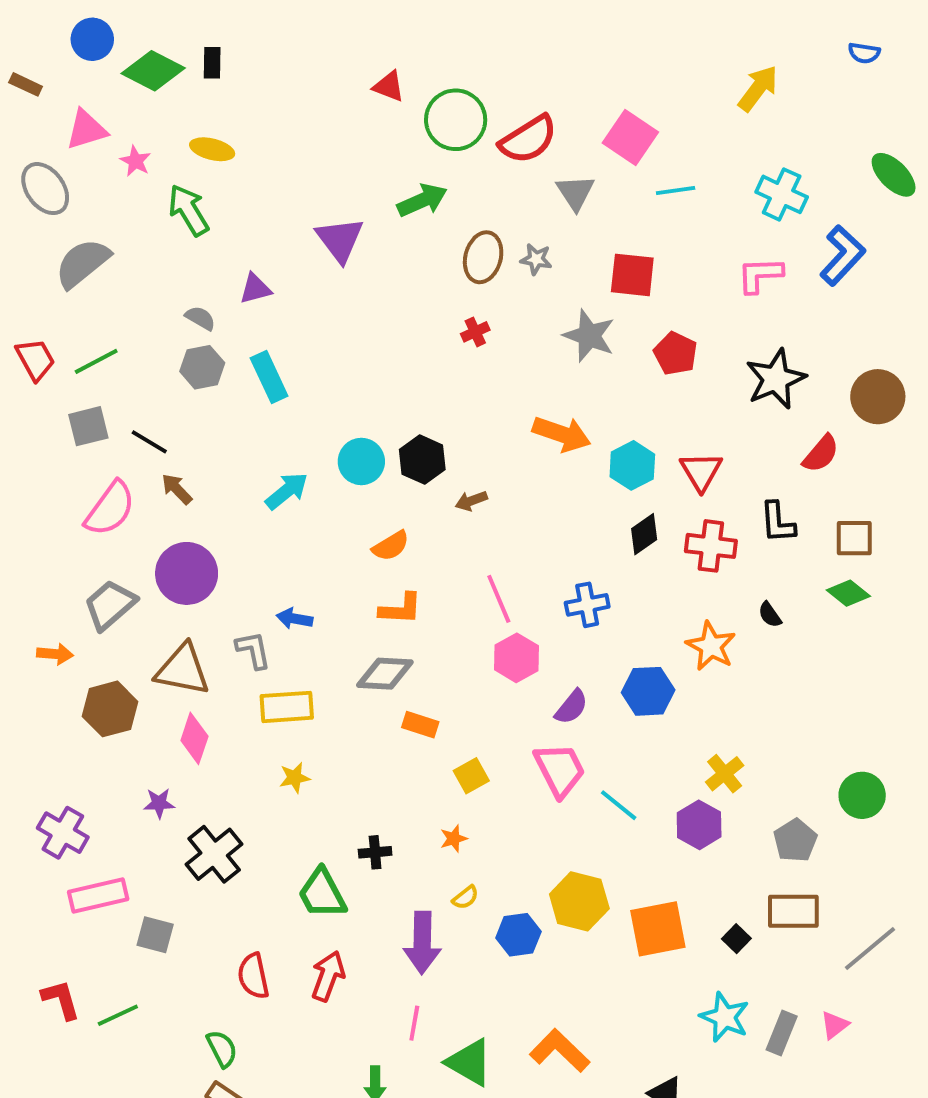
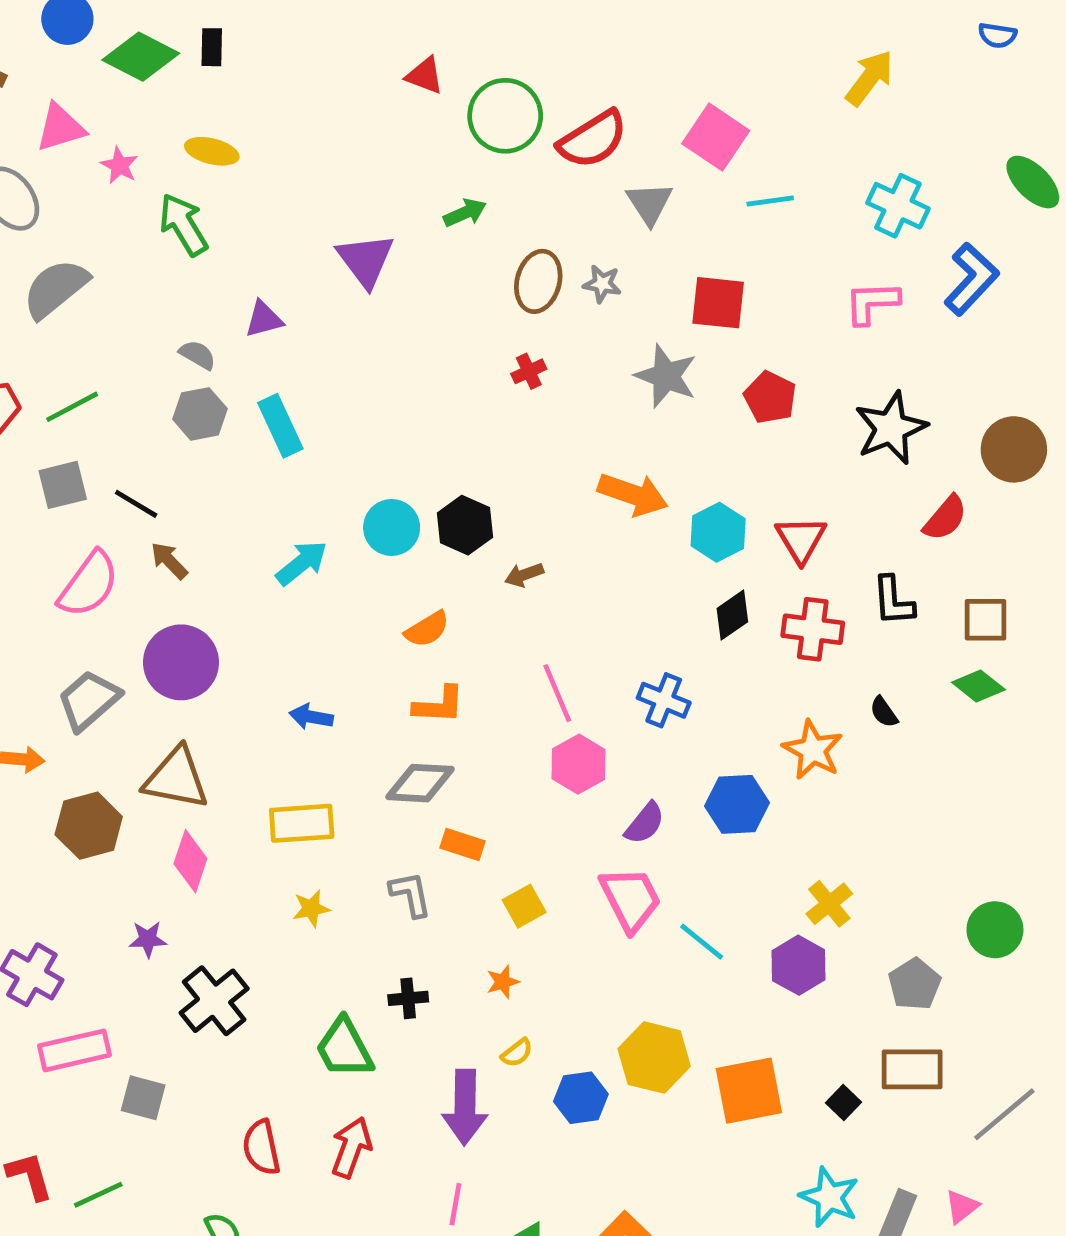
green arrow: (422, 200) -> (465, 213), size x0.7
blue cross: (587, 605) -> (664, 700), turned 33
gray L-shape: (253, 650) -> (411, 894), moved

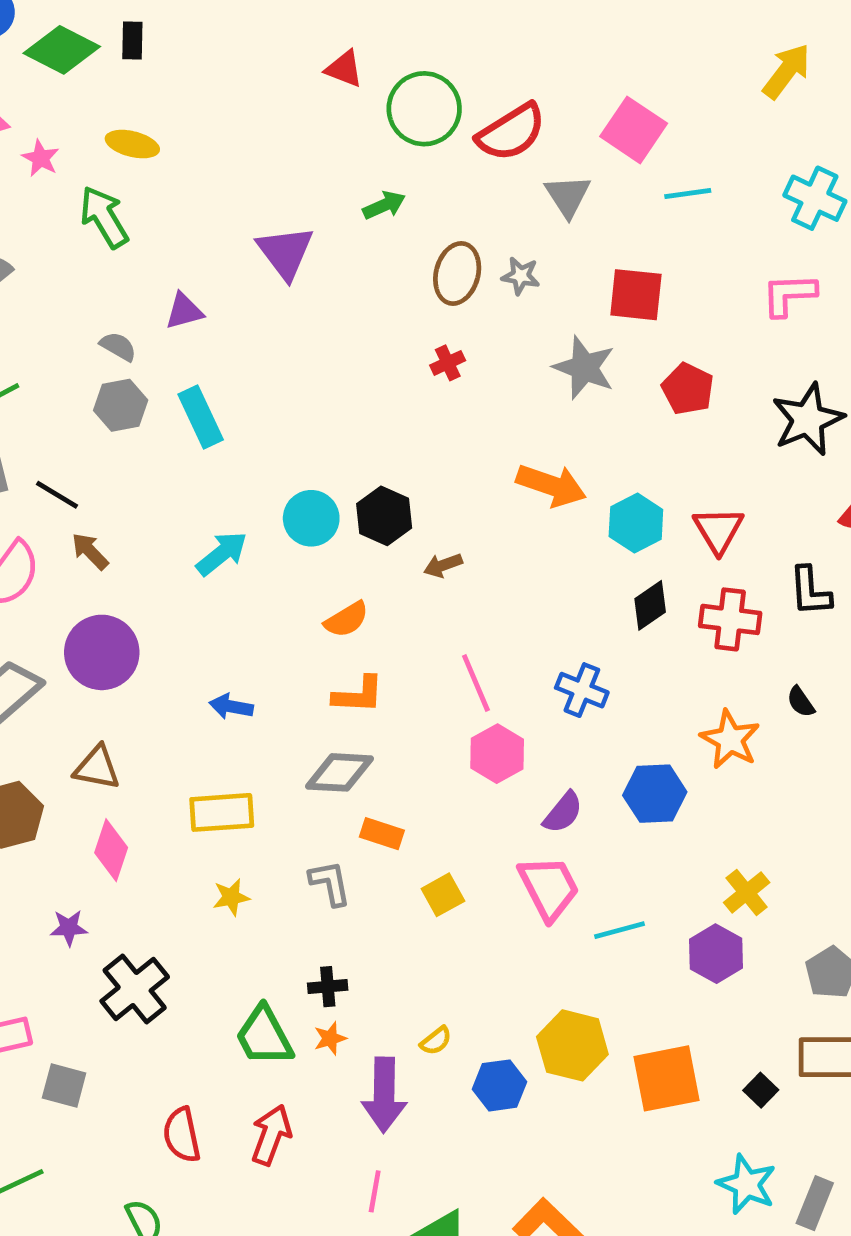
brown triangle: (176, 778) -> (97, 768), size x0.7
cyan line: (702, 942) -> (619, 930), turned -54
orange star: (503, 982) -> (330, 1038), moved

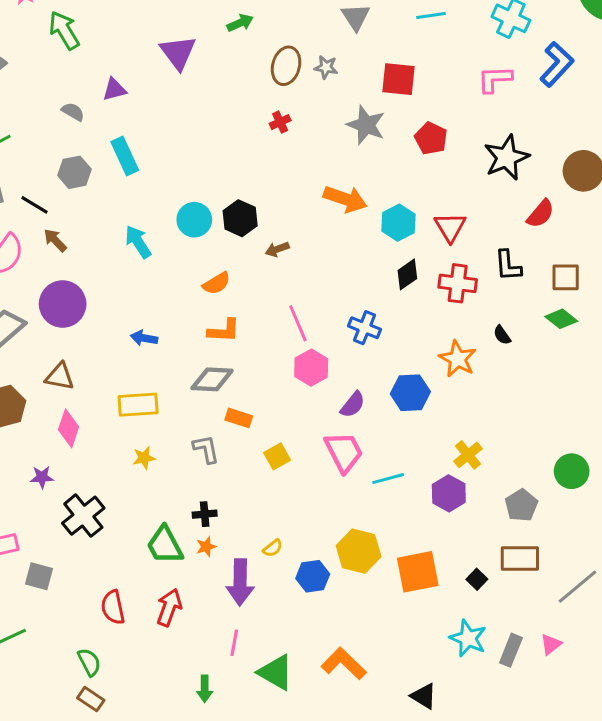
gray hexagon: (121, 405) -> (74, 172), moved
cyan arrow: (222, 554) -> (138, 242), turned -84

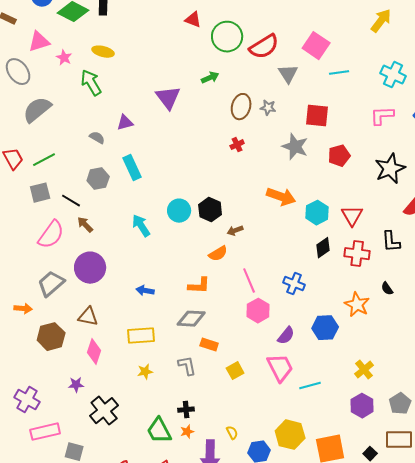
red pentagon: (431, 138) -> (339, 156), turned 30
orange semicircle: (217, 283) -> (218, 254), moved
purple hexagon: (449, 493) -> (362, 406), moved
yellow semicircle: (273, 548) -> (232, 433), turned -80

